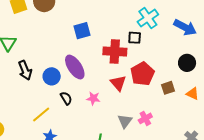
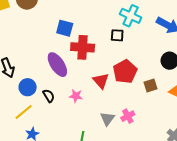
cyan cross: (148, 18) -> (131, 16), turned -30
blue square: (82, 31) -> (65, 28), turned 30
red cross: (115, 51) -> (83, 47), moved
blue circle: (52, 76) -> (28, 87), moved

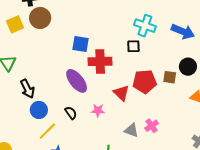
red pentagon: (125, 71) -> (145, 82), turned 30
brown square: (151, 86) -> (170, 77), moved, turned 32
blue circle: (28, 87) -> (39, 110), moved
gray triangle: (107, 119) -> (131, 130), turned -42

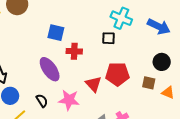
red cross: (100, 61) -> (74, 51), size x0.7
brown square: (170, 77) -> (149, 83), moved
pink star: (98, 110) -> (69, 100), size x1.5

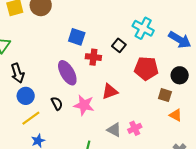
black square: (109, 38) -> (119, 45), moved, turned 32
red pentagon: (117, 74) -> (146, 68), moved
red triangle: (93, 84) -> (110, 91), turned 48
orange triangle: (168, 93) -> (176, 115), moved

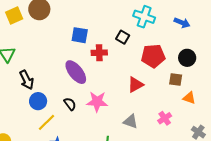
blue arrow: (180, 40) -> (182, 23), size x0.7
red triangle: (110, 91) -> (135, 85), moved
pink cross: (135, 128) -> (165, 118), moved

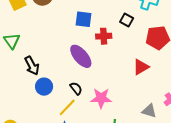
pink star: (97, 102) -> (101, 98), moved
gray triangle: (131, 121) -> (149, 111), moved
yellow line: (47, 122) -> (67, 107), moved

